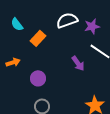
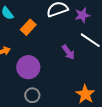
purple circle: (38, 78) -> (28, 67), size x1.5

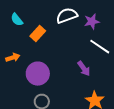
purple arrow: (68, 52) -> (84, 69), moved

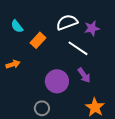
white line: (100, 47) -> (78, 48), moved
purple circle: (38, 74) -> (57, 81), moved

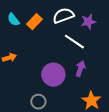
orange rectangle: (38, 40) -> (34, 22), moved
purple arrow: (84, 75) -> (80, 69), turned -126

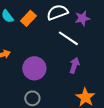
purple circle: (53, 75) -> (34, 68), moved

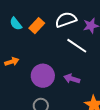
purple arrow: (74, 65) -> (72, 79), moved, turned -91

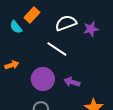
orange rectangle: (37, 26) -> (32, 15), moved
white line: (77, 46) -> (57, 49), moved

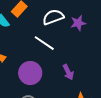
purple arrow: (72, 82) -> (68, 72), moved, turned -133

